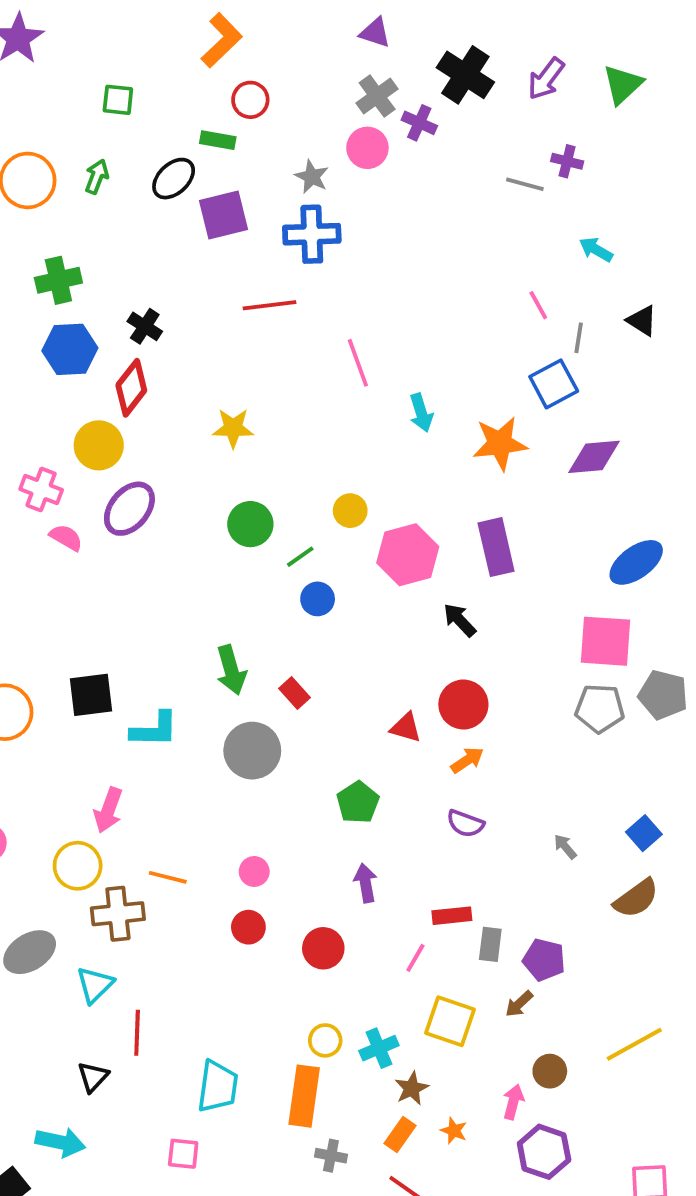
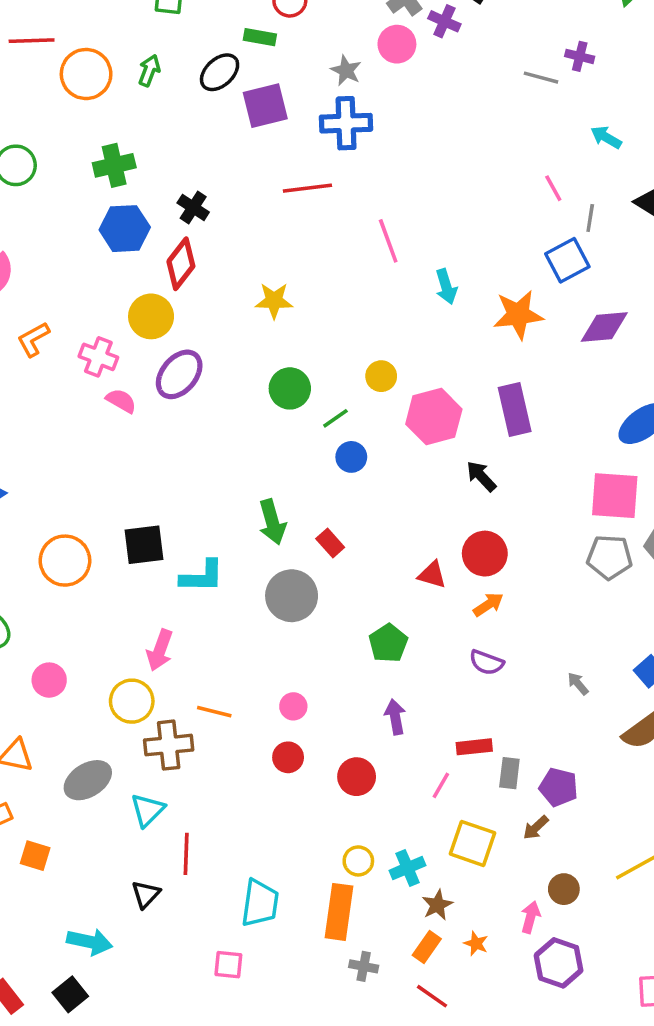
cyan arrow: (60, 1142) -> (90, 942), moved

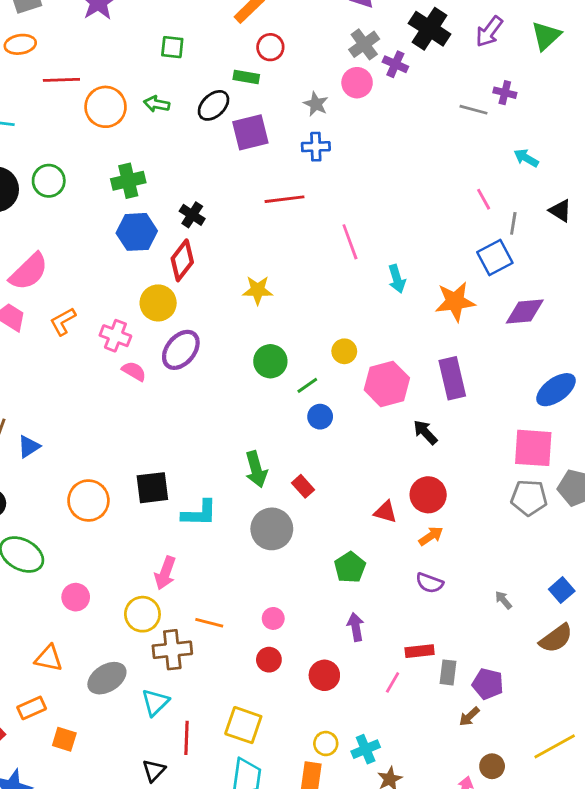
green arrow: (149, 70) -> (157, 104), turned -100
blue cross: (346, 123) -> (316, 147), size x0.7
yellow square: (472, 843) -> (243, 725), moved

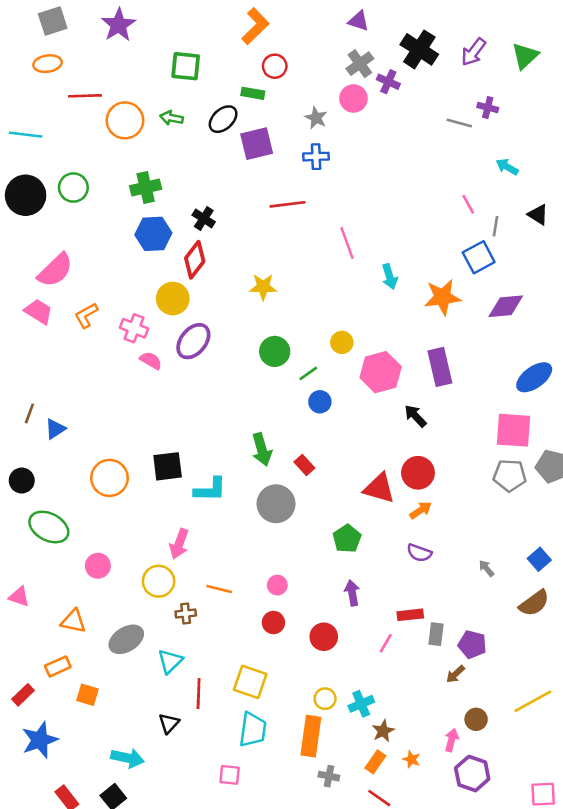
green square: (172, 47) -> (186, 66), size x1.4
red triangle: (385, 512) -> (379, 488), size x1.5
brown cross: (172, 650) -> (186, 613), size x0.6

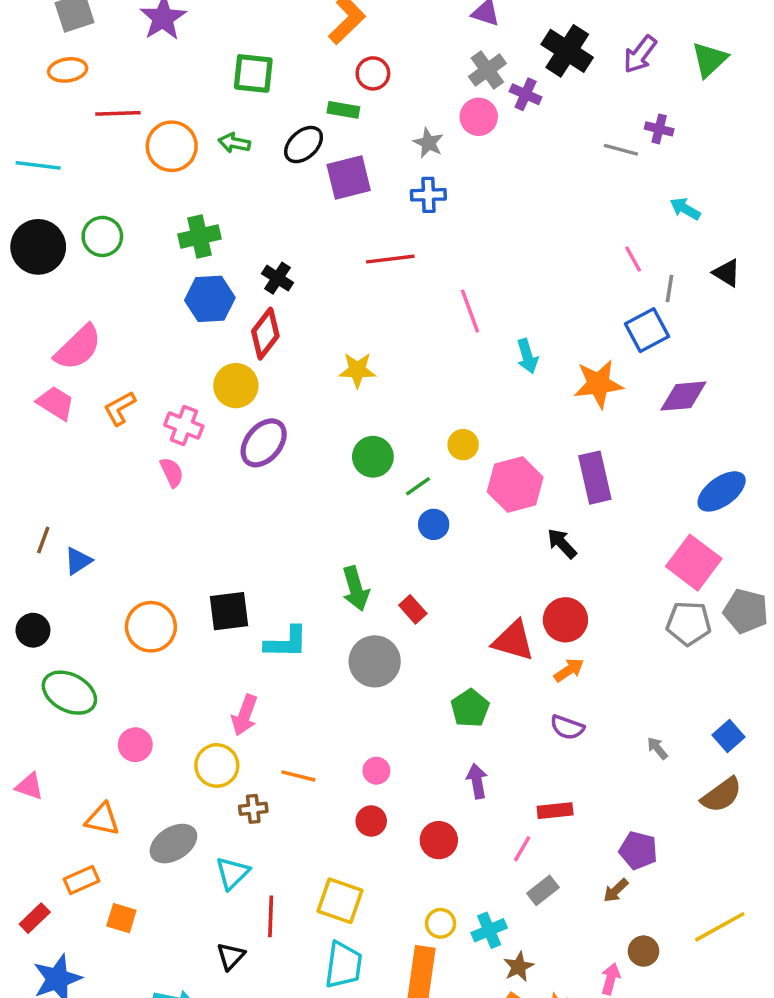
pink semicircle: (151, 360) -> (172, 472), moved, turned 35
pink square: (514, 430) -> (694, 563), turned 33
gray rectangle: (436, 634) -> (543, 890), moved, turned 45

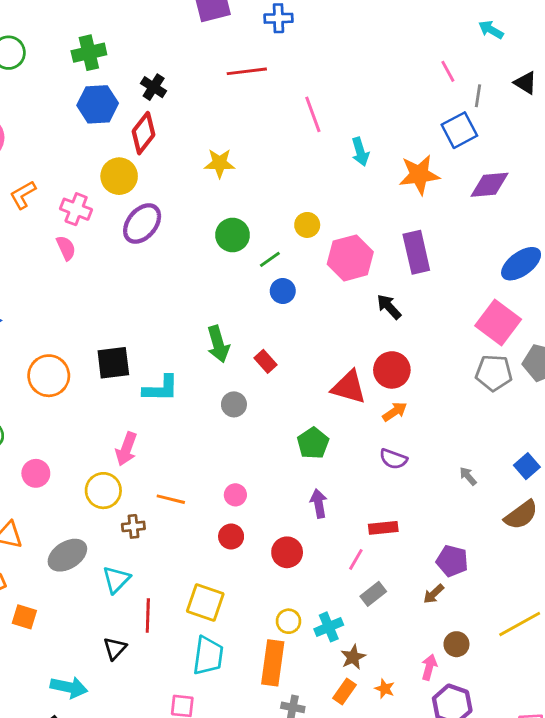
gray circle: (375, 661) -> (234, 404), size x0.6

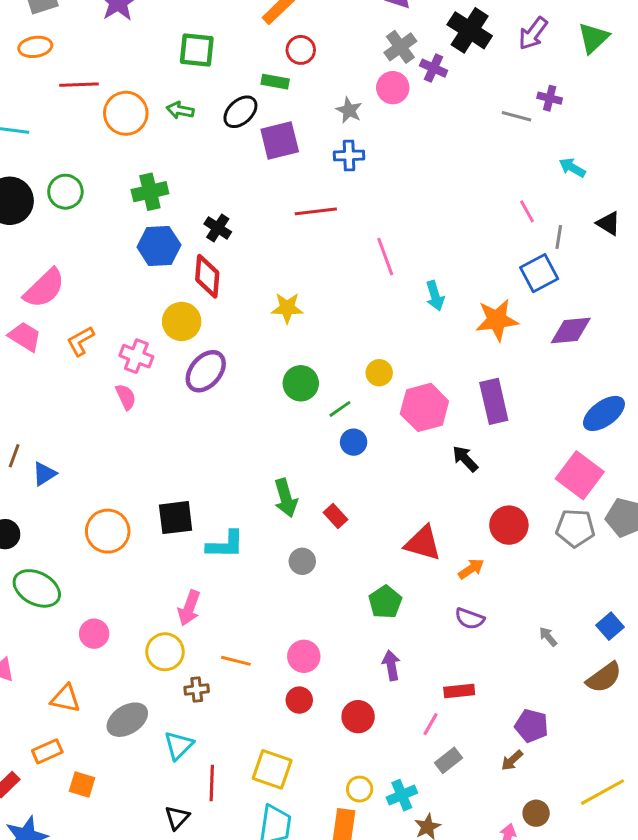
red diamond: (144, 133) -> (207, 276), turned -33
red circle: (392, 370) -> (509, 525), moved
pink circle: (235, 495) -> (304, 656), size x1.4

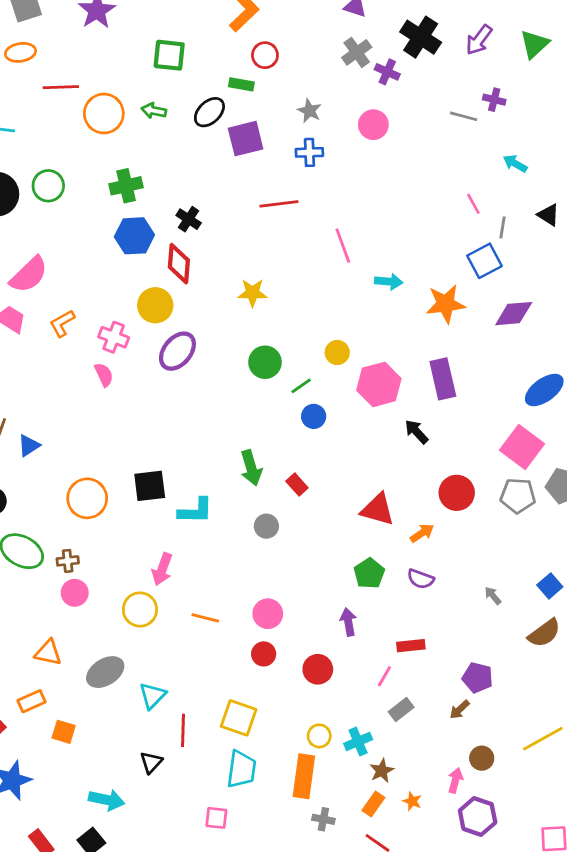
pink circle: (393, 88) -> (373, 125), moved
cyan arrow: (435, 296) -> (389, 282), turned -68
green pentagon: (385, 602) -> (369, 573), moved
brown cross: (197, 689) -> (68, 561), moved

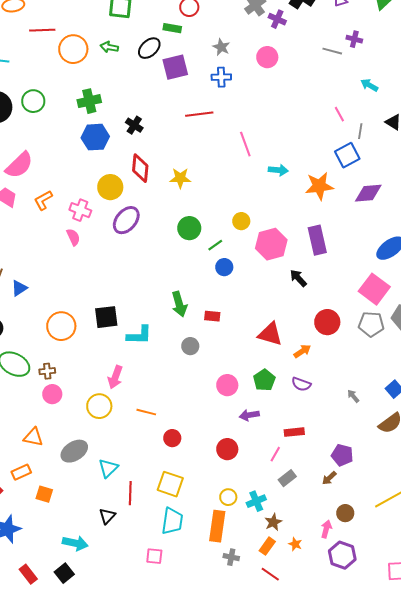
red diamond: (179, 264) -> (140, 168), moved
red rectangle: (297, 484) -> (212, 316), turned -42
pink circle: (268, 614) -> (227, 385), moved
purple arrow: (348, 622) -> (249, 415), turned -90
red circle: (264, 654) -> (172, 438), moved

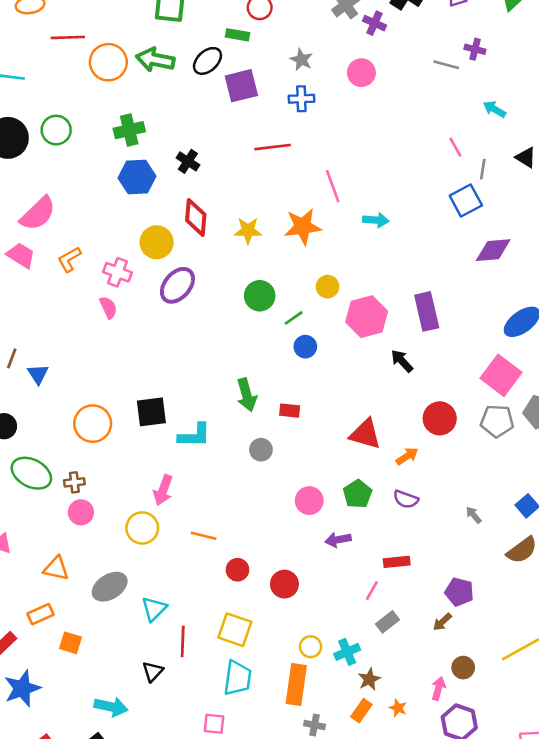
green arrow: (109, 47) -> (155, 60), size x1.6
orange star: (319, 186) -> (303, 227), moved
blue triangle: (19, 288) -> (38, 374), turned -30
red circle: (227, 449) -> (284, 584), moved

